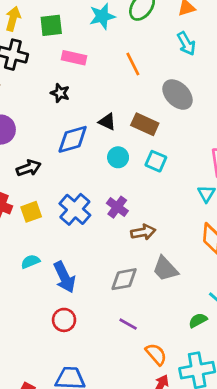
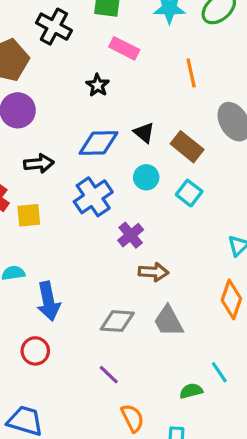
blue cross: (75, 209) -> (93, 197), moved

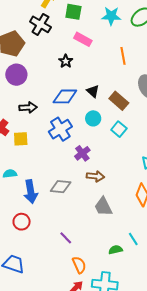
gray diamond: (117, 321) -> (61, 187), moved

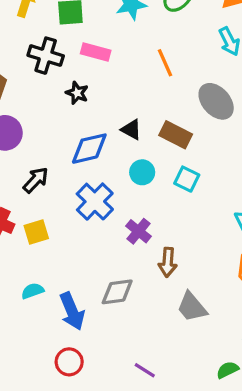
black cross: (40, 24) -> (46, 56), moved
black arrow: (28, 108) -> (36, 180), turned -30
brown arrow: (95, 176) -> (168, 262), turned 102

